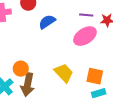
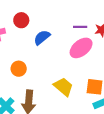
orange circle: (21, 69) -> (19, 69), moved

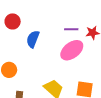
blue semicircle: (42, 37) -> (33, 39), turned -30

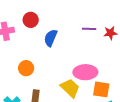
pink ellipse: (72, 50) -> (85, 72), moved, turned 35

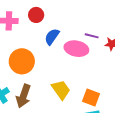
orange circle: (26, 68) -> (22, 61), size x1.6
pink ellipse: (85, 72) -> (76, 49), moved

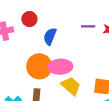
pink ellipse: (76, 49) -> (60, 67), moved
orange circle: (22, 61) -> (39, 66), moved

